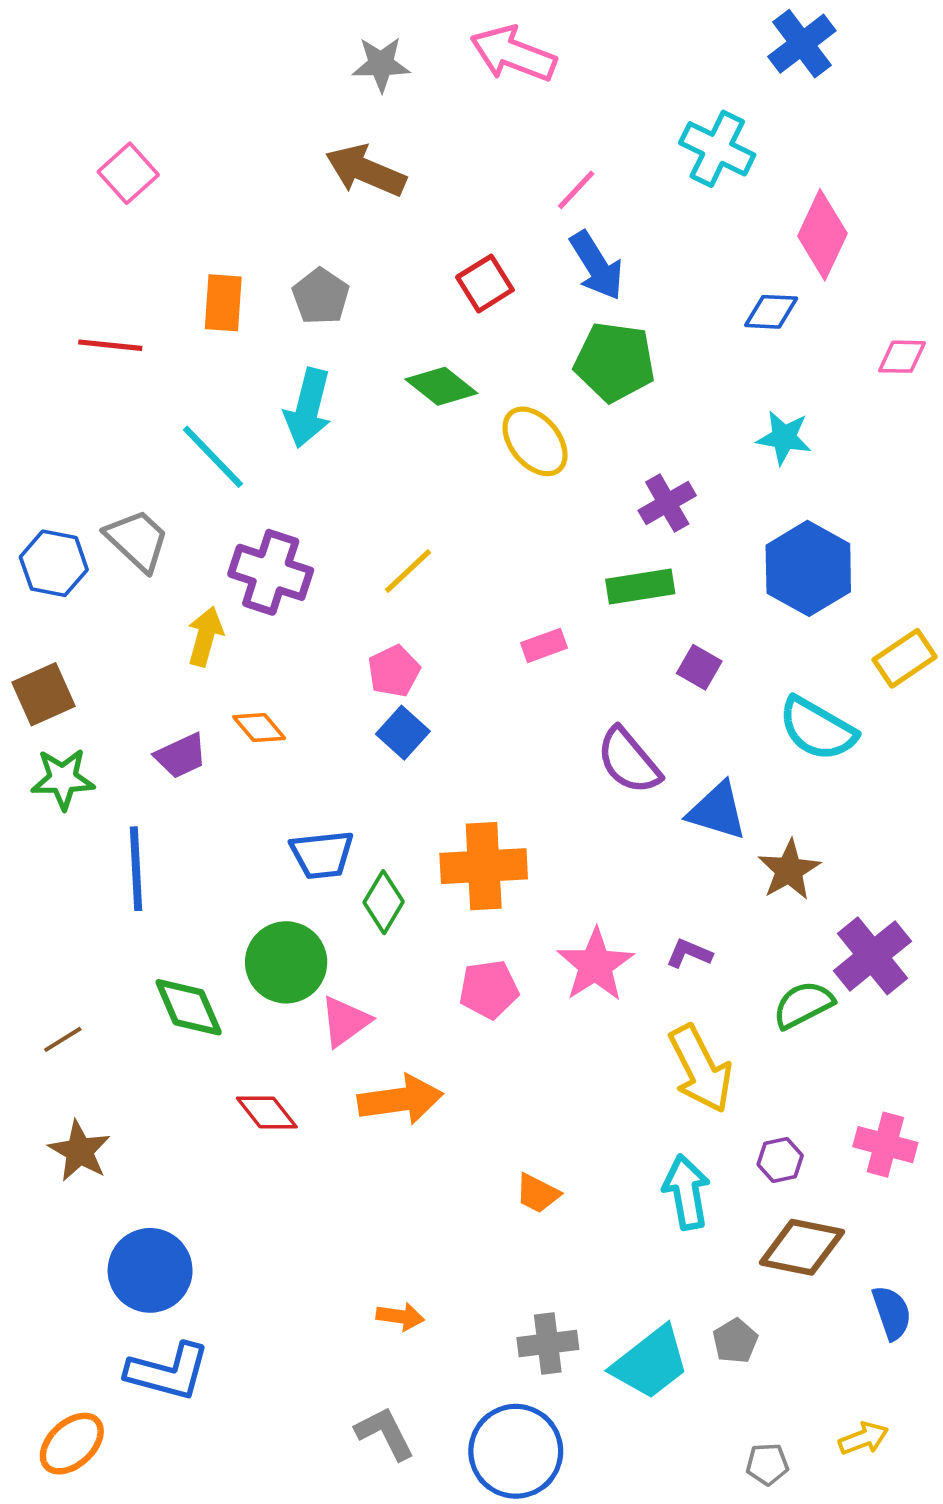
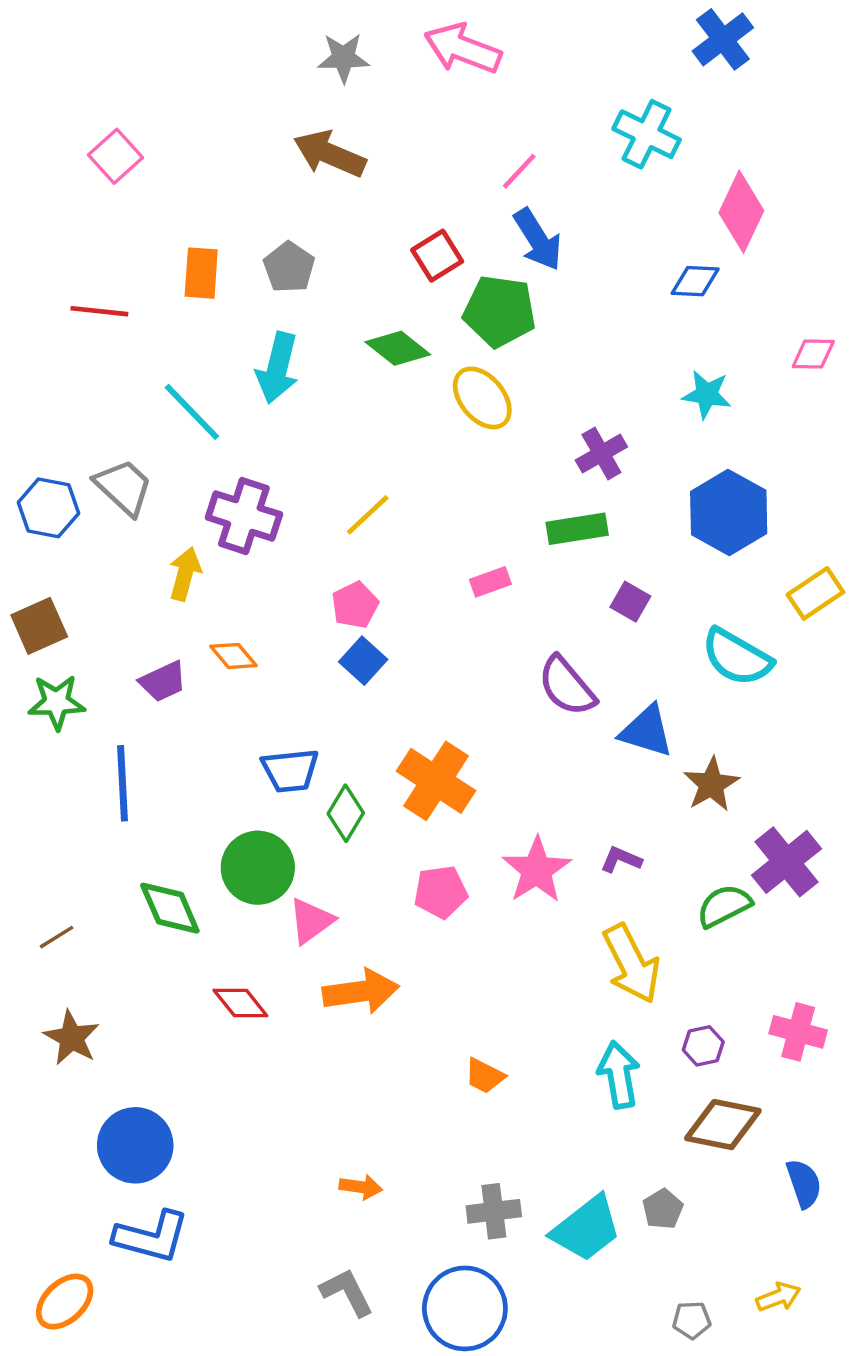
pink diamond: (902, 357) -> (813, 354), moved
green pentagon: (615, 362) -> (500, 311), moved
orange cross: (484, 866) -> (436, 781), turned 36

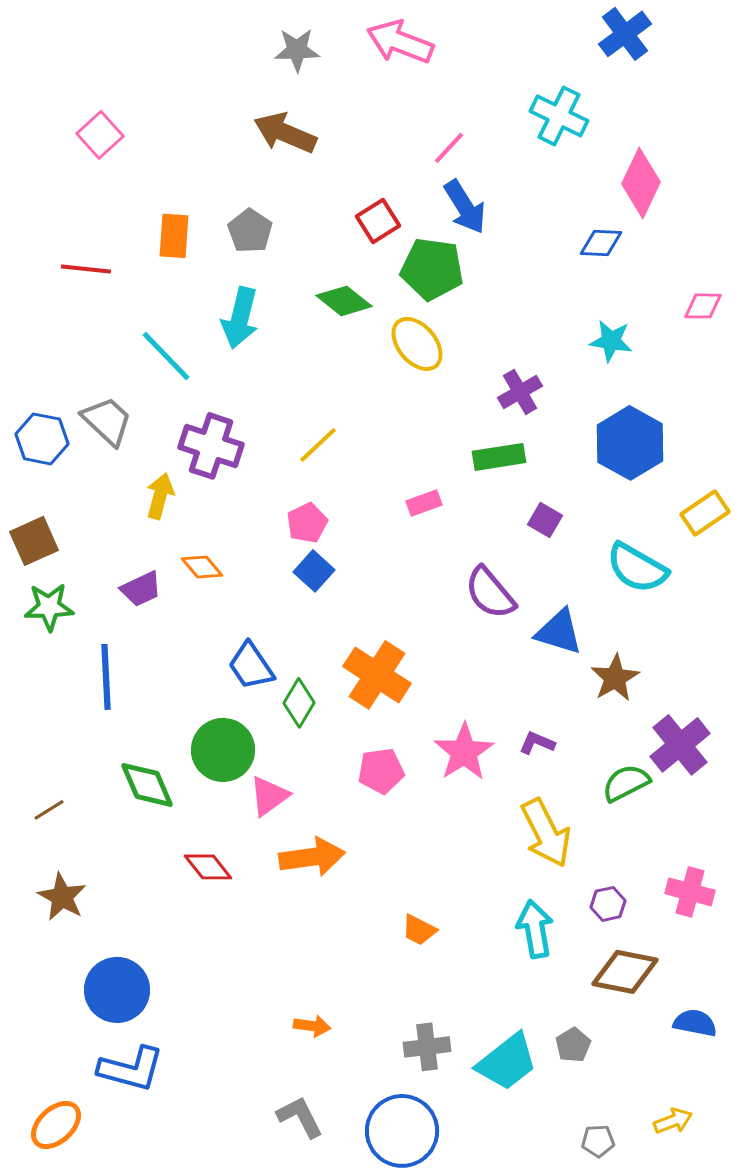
blue trapezoid: (290, 770) -> (251, 666), turned 62
blue semicircle: (804, 1184) -> (695, 1023), turned -60

